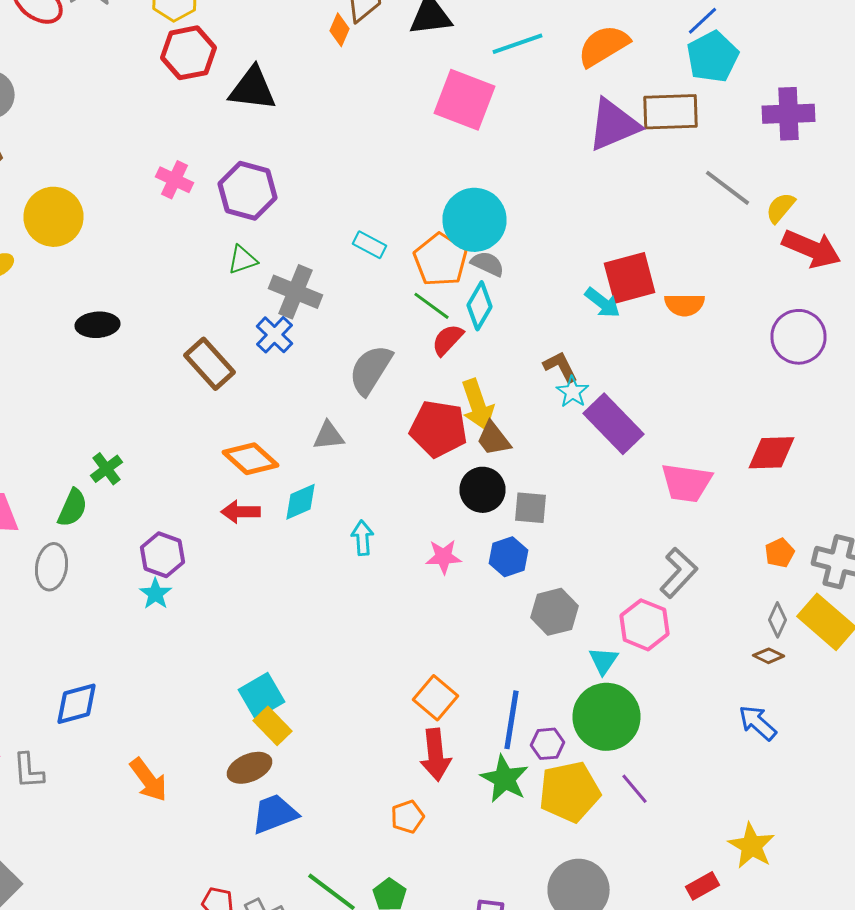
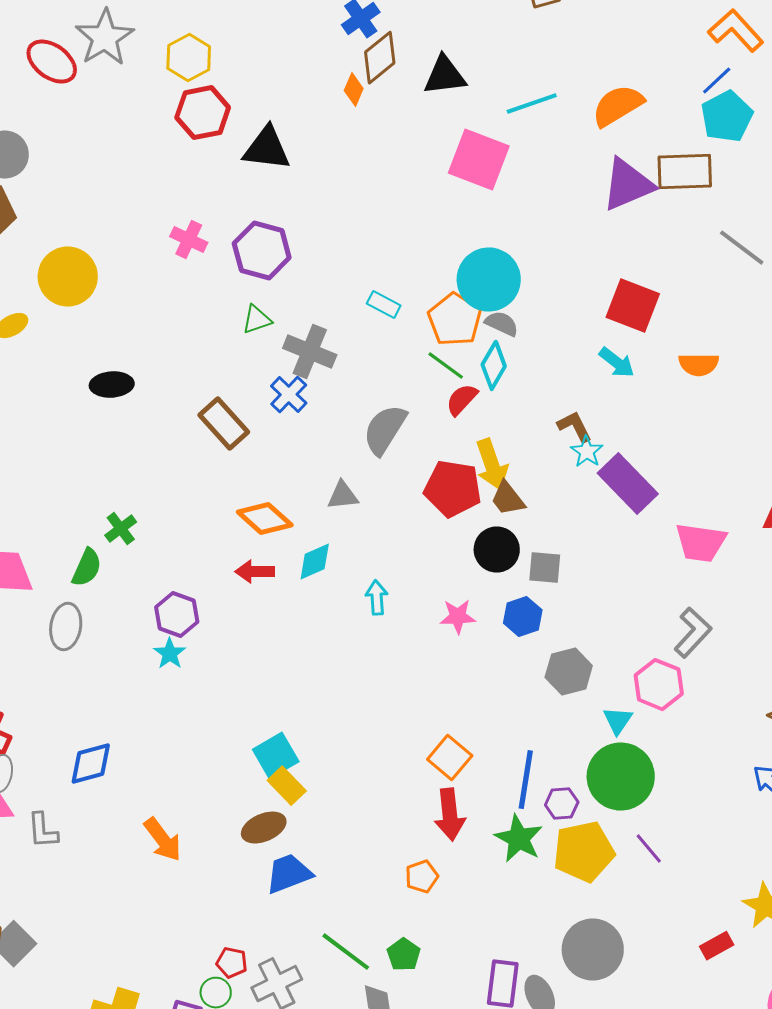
red square: (630, 278) -> (633, 306), moved, turned 36

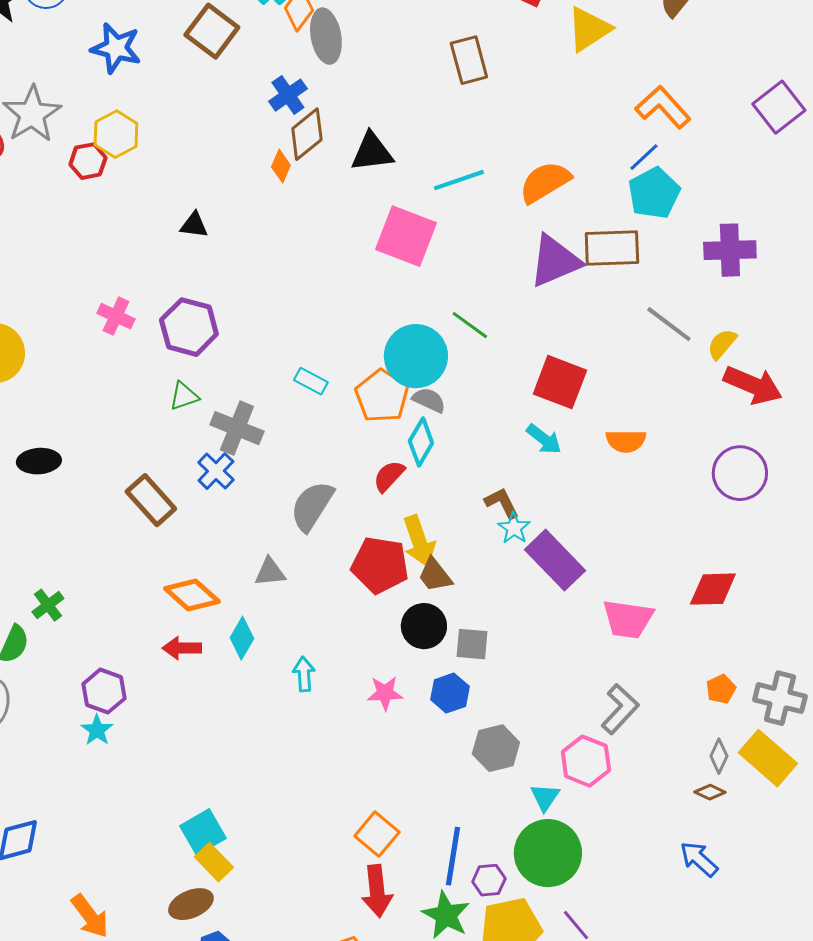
red hexagon: (203, 113) -> (88, 161), moved, size x0.7
black triangle: (267, 149) -> (194, 225), size x0.6
green line: (446, 366) -> (470, 325), moved
cyan diamond: (315, 562) -> (242, 638), turned -36

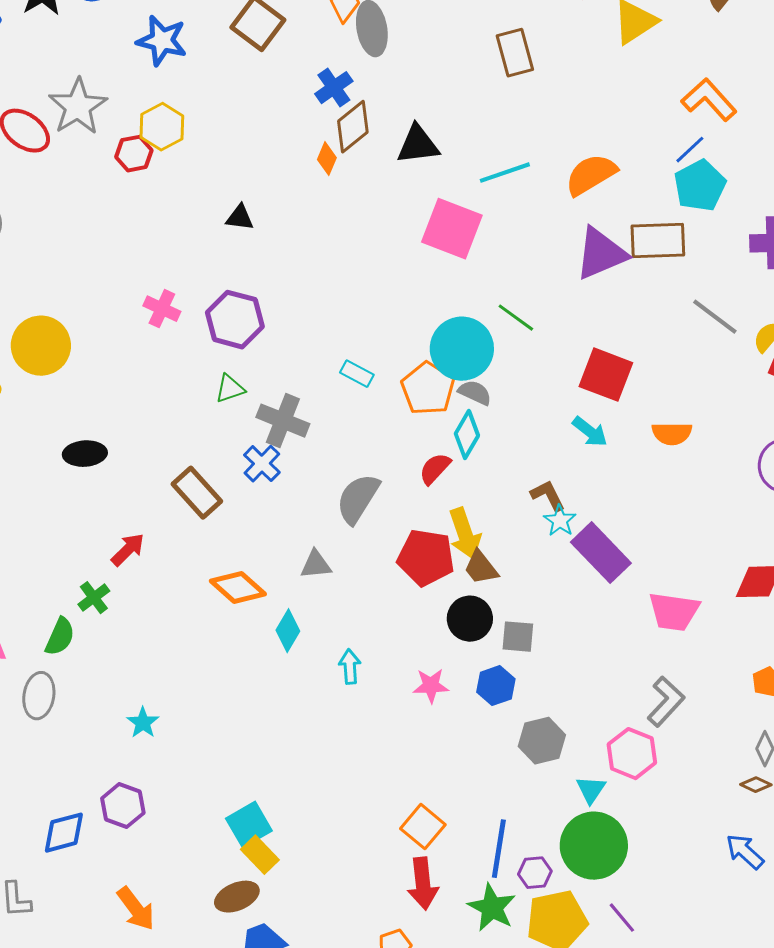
red arrow: (182, 648) -> (128, 550), moved, turned 135
purple hexagon: (104, 691) -> (123, 806), moved

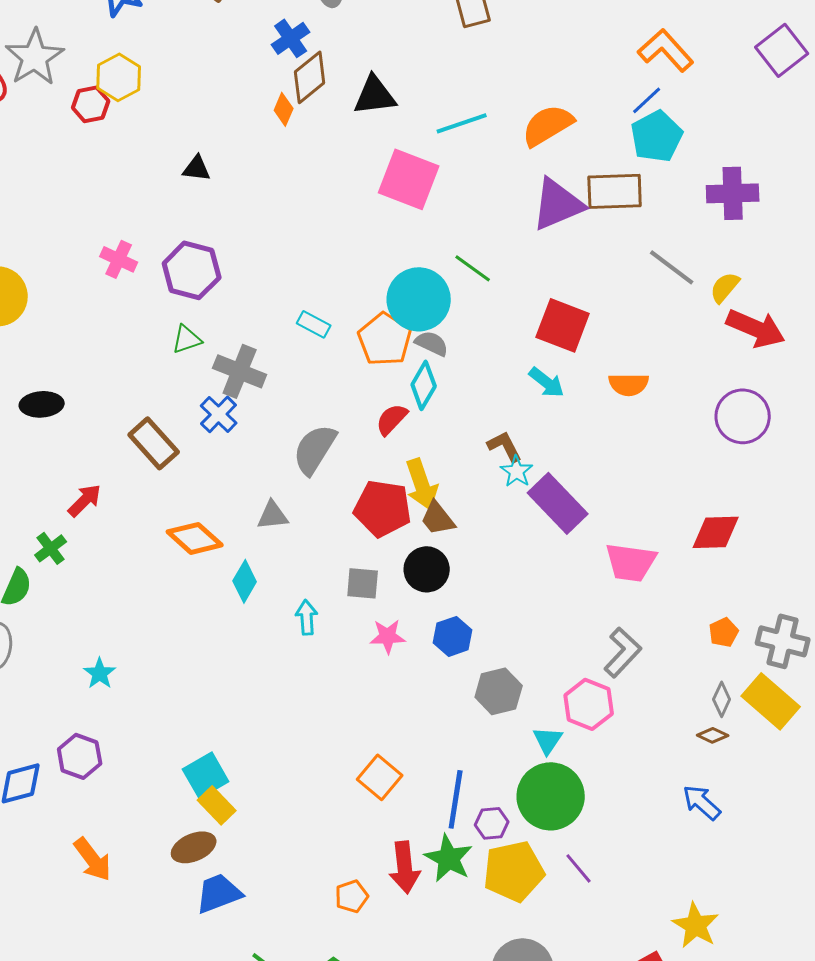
gray square: (518, 637) -> (363, 583), moved
red arrow: (423, 884) -> (405, 867), moved

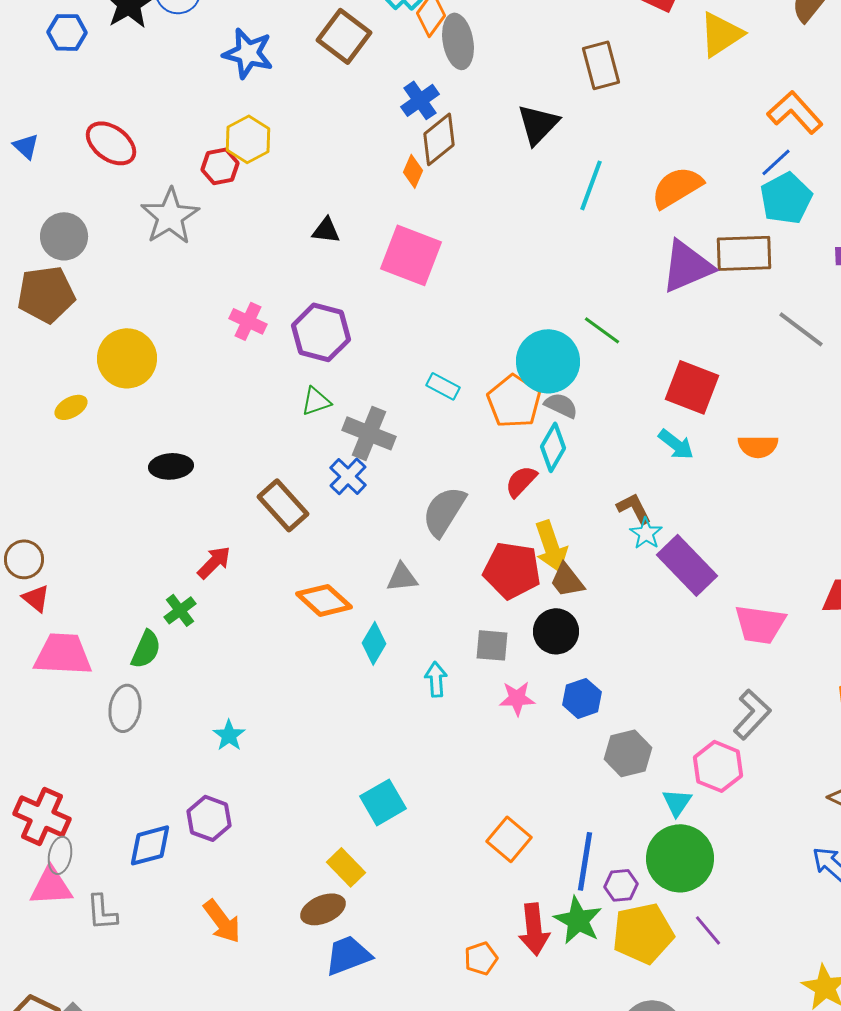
gray star: (35, 57) -> (170, 216), moved
black triangle: (375, 95) -> (538, 124), moved, turned -39
cyan line: (462, 123) -> (591, 185), turned -51
pink square: (409, 179) -> (411, 255), moved
cyan square: (206, 775) -> (383, 802), moved

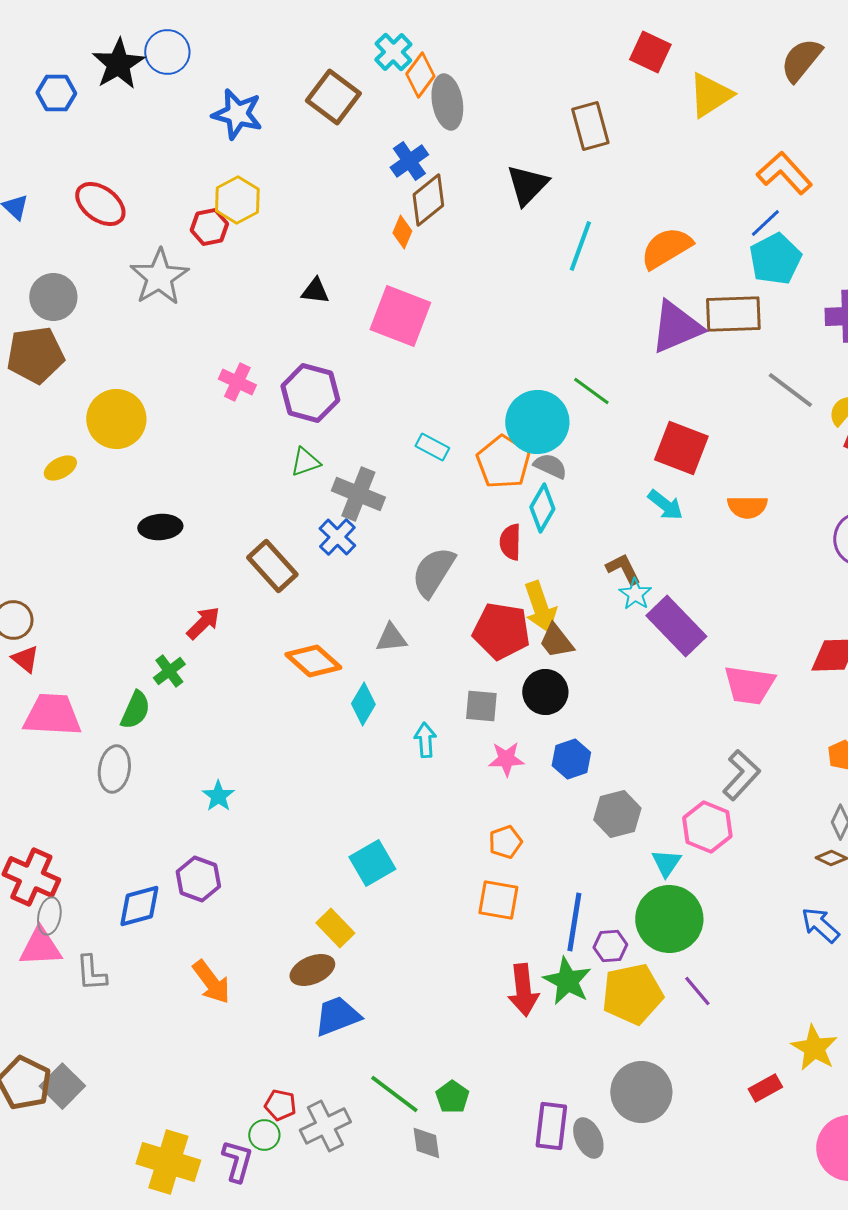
red semicircle: (521, 481) -> (510, 542), turned -42
orange square: (509, 839) -> (498, 900), turned -30
orange pentagon: (481, 958) -> (505, 842), moved

